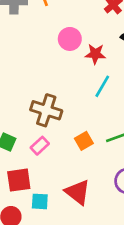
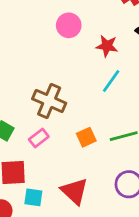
pink circle: (70, 39) -> (69, 25), moved

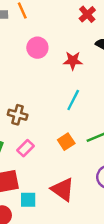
cyan line: (111, 81) -> (73, 100), moved
brown cross: (49, 101) -> (18, 115), moved, size x0.7

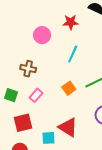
pink circle: (37, 48) -> (42, 35), moved
cyan square: (28, 200) -> (48, 138), moved

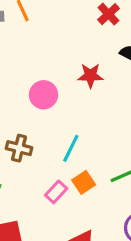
cyan line: (73, 54) -> (71, 148), moved
pink rectangle: (36, 95) -> (56, 192), moved

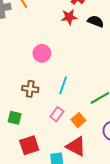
red star: (91, 76) -> (69, 17), moved
orange square: (84, 182) -> (78, 120), moved

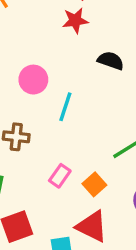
black semicircle: (96, 21) -> (111, 61), moved
cyan line: (63, 85) -> (65, 107), moved

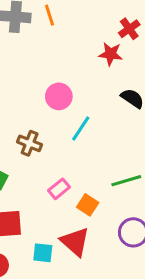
orange square: (94, 184) -> (88, 205), turned -30

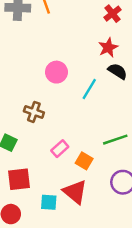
red star: (111, 54) -> (108, 48), moved, turned -30
cyan line: (81, 129) -> (89, 89), moved

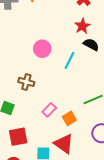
orange square: (84, 161) -> (69, 118), turned 32

